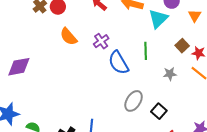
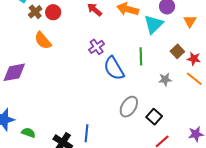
orange semicircle: (68, 37) -> (43, 40), moved

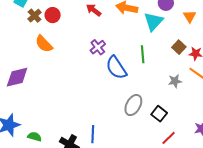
gray star: (165, 79) -> (175, 81), moved

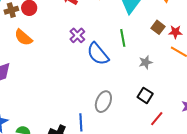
brown cross: (35, 16) -> (11, 10), turned 32
gray star: (175, 81) -> (146, 62), moved
gray ellipse: (133, 105) -> (103, 102), moved

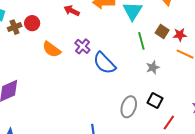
orange semicircle: (23, 37) -> (52, 49), moved
green line: (123, 38) -> (141, 41), moved
gray ellipse: (103, 102) -> (129, 107), moved

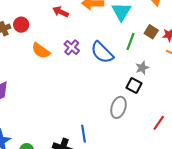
green line: (141, 41) -> (131, 41), turned 36
blue semicircle: (104, 63) -> (102, 52), moved
black square: (155, 100) -> (134, 85), moved

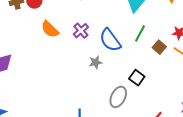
brown square: (151, 32) -> (159, 47), moved
gray star: (142, 68) -> (96, 62), moved

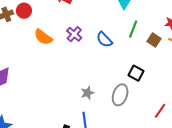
blue semicircle: (110, 40) -> (104, 40), size x0.7
gray star: (96, 62) -> (87, 93), moved

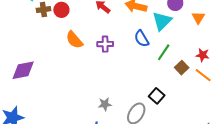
purple cross: (74, 34) -> (105, 44), turned 35
blue semicircle: (104, 40) -> (142, 39), moved

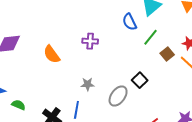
orange semicircle: (74, 40) -> (52, 54), moved
purple cross: (105, 44) -> (90, 41), moved

